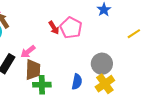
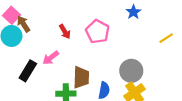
red arrow: (54, 28) -> (65, 32), moved
brown trapezoid: (33, 70) -> (81, 77), moved

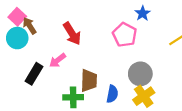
red arrow: (65, 32) -> (72, 34), size x1.5
pink pentagon: (98, 32) -> (125, 35), moved

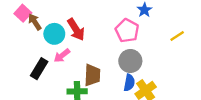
cyan circle: (17, 38) -> (54, 34), moved
gray circle: (140, 74) -> (130, 61), moved
blue semicircle: (112, 94) -> (129, 83), moved

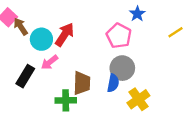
red arrow: (76, 29) -> (65, 35), turned -115
yellow line: (177, 36) -> (175, 32), moved
blue semicircle: (129, 83) -> (113, 83), moved

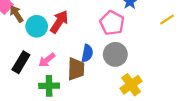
pink arrow: (50, 62) -> (47, 60), moved
blue semicircle: (113, 83) -> (87, 53), moved
green cross: (66, 100) -> (49, 86), moved

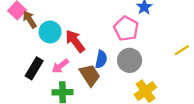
yellow line: (167, 20) -> (182, 50), moved
red arrow: (59, 22) -> (75, 41), moved, turned -70
brown trapezoid: (76, 69) -> (90, 75), turned -35

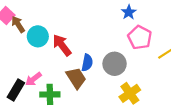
pink pentagon: (126, 29) -> (140, 37), moved
pink arrow: (60, 66) -> (33, 79), moved
black rectangle: (34, 68) -> (16, 90), moved

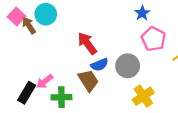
cyan circle: (38, 36) -> (46, 14), moved
red arrow: (62, 45) -> (87, 43), moved
blue semicircle: (87, 63) -> (100, 65), turned 56

